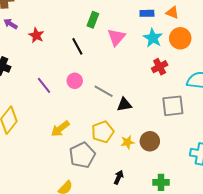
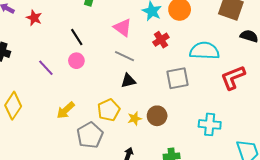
pink triangle: (116, 37) -> (123, 28), moved, turned -30
black line: (77, 46) -> (77, 37), moved
gray line: (104, 91) -> (125, 56), moved

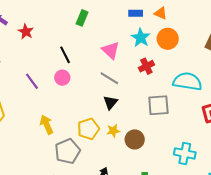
black triangle: (128, 81) -> (111, 102), turned -42
yellow arrow: (66, 110) -> (47, 125), turned 102
yellow star: (135, 118) -> (113, 131), moved

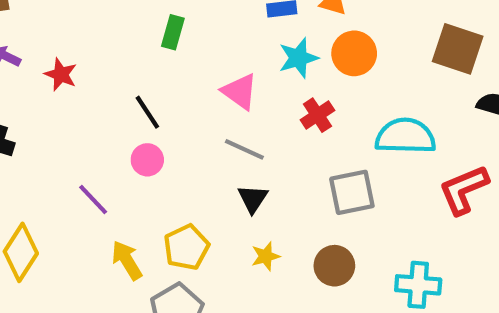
cyan star: (141, 38) -> (298, 58), turned 30
purple line: (32, 81) -> (93, 200), moved
yellow pentagon: (88, 129) -> (186, 247), moved
brown circle: (135, 139) -> (334, 266), moved

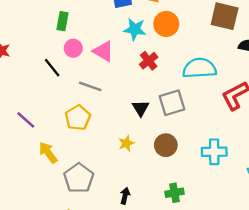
cyan star: (298, 58) -> (135, 29), turned 30
gray line: (244, 149) -> (90, 86), moved
pink circle: (147, 160) -> (73, 48), moved
black triangle: (253, 199) -> (141, 108), moved
yellow pentagon: (186, 247) -> (78, 118), moved

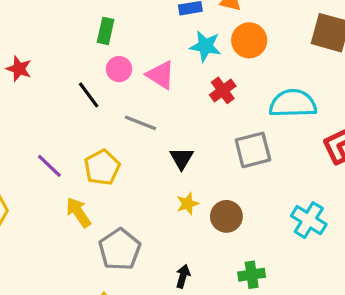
black triangle: (141, 108) -> (182, 158), moved
yellow pentagon: (78, 118) -> (102, 167), moved
brown circle: (166, 145) -> (226, 216), moved
cyan cross: (214, 152) -> (309, 220), turned 30

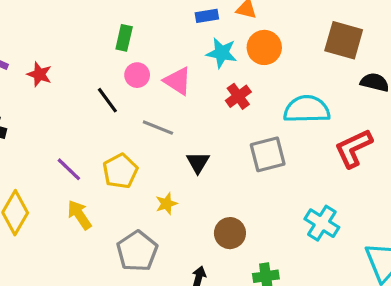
yellow star: (188, 204) -> (166, 204), moved
yellow arrow: (78, 212) -> (79, 215), moved
brown circle: (226, 216) -> (230, 233), moved

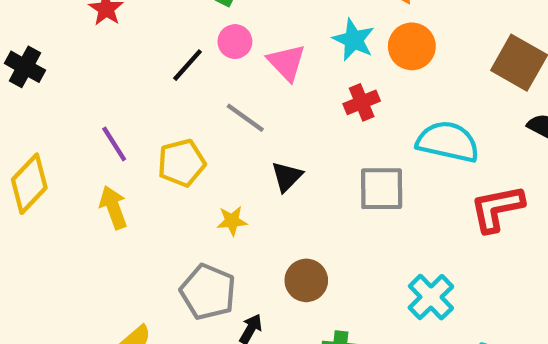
black line: (107, 100) -> (188, 65), turned 64
gray pentagon: (137, 251) -> (208, 292), moved, turned -30

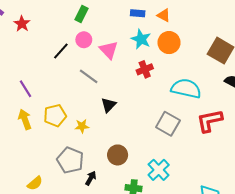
yellow pentagon: (182, 163) -> (55, 116), moved
gray square: (382, 189) -> (168, 124), moved, turned 30
cyan cross: (431, 297) -> (159, 170), moved

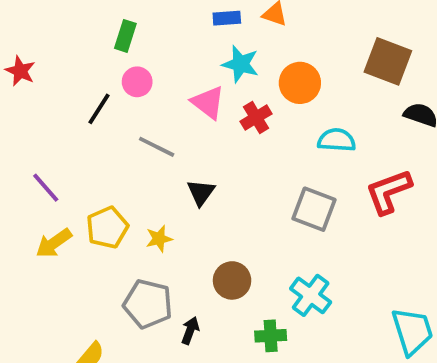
orange circle: (169, 43) -> (300, 83), moved
pink triangle: (109, 50) -> (208, 103), moved
cyan semicircle: (186, 89) -> (337, 140), size x0.7
yellow arrow: (25, 119) -> (54, 243), turned -96

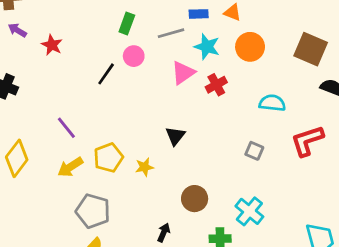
orange circle: (300, 83) -> (250, 47), moved
pink triangle: (208, 103) -> (183, 73), turned 45
gray line: (157, 147) -> (171, 33), moved, turned -45
gray square: (314, 209) -> (254, 151), size x0.6
gray pentagon: (148, 304) -> (93, 211), moved

